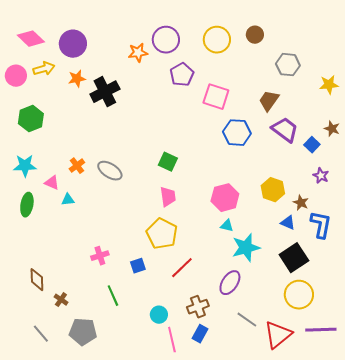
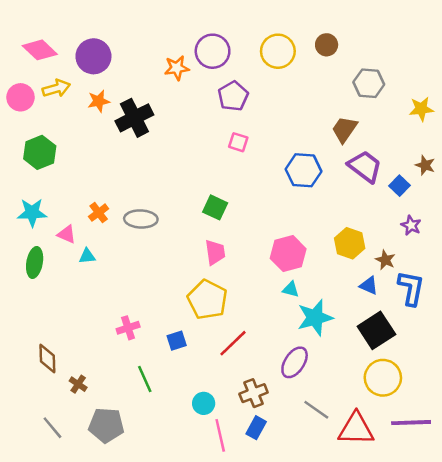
pink square: (216, 97) -> (238, 142), moved, size x0.6
gray ellipse: (110, 171) -> (141, 219), turned -30
red triangle: (278, 335) -> (356, 429), turned 40

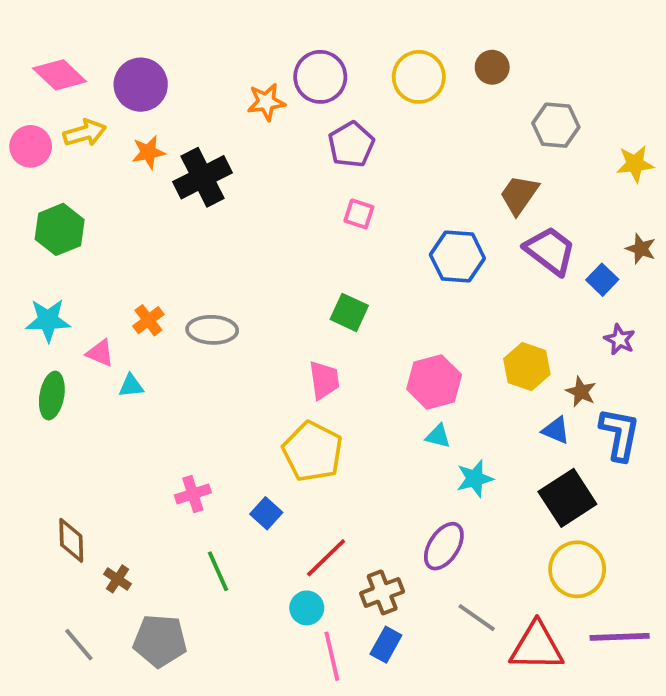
green square: (215, 207) -> (349, 312), moved
cyan star: (315, 318) -> (475, 479), size x0.7
blue square: (177, 341) -> (266, 513), turned -30
red line: (233, 343) -> (326, 558), moved

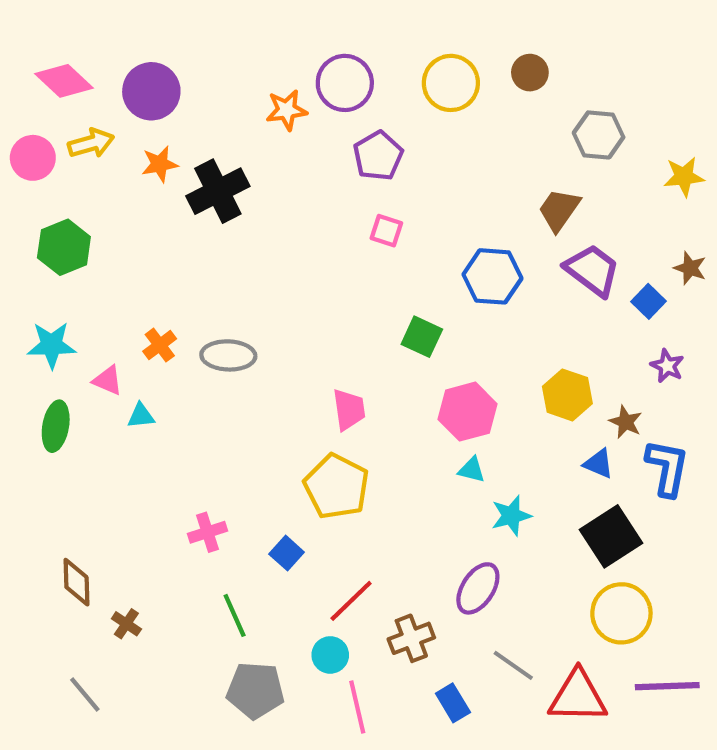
green square: (349, 312) -> (422, 337), moved
gray pentagon: (160, 641) -> (255, 690), moved
blue rectangle: (386, 645) -> (453, 703), moved, turned -60

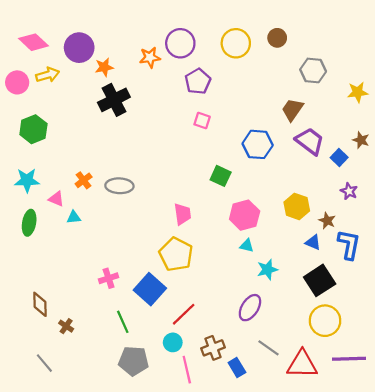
orange star: (160, 164) -> (104, 67), moved
blue square: (287, 553) -> (150, 289), size x1.8
brown cross: (411, 638) -> (213, 348), moved

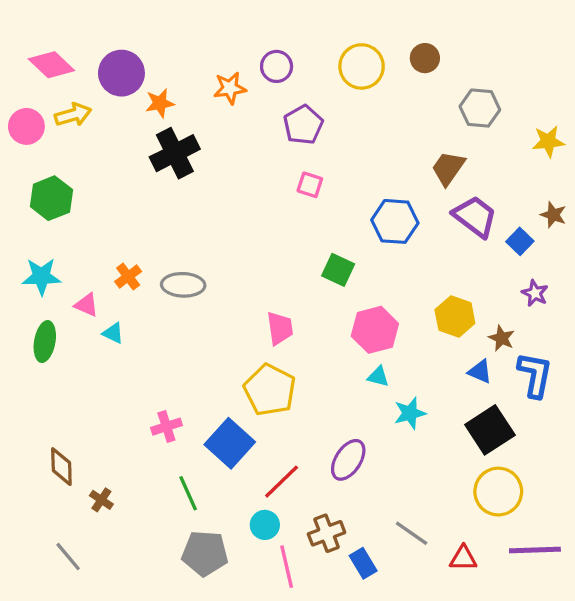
purple circle: (180, 43) -> (277, 66), size x0.7
cyan triangle: (74, 217) -> (113, 333), turned 32
purple ellipse: (250, 308) -> (348, 460), moved
red triangle: (302, 364) -> (463, 558), size x0.6

